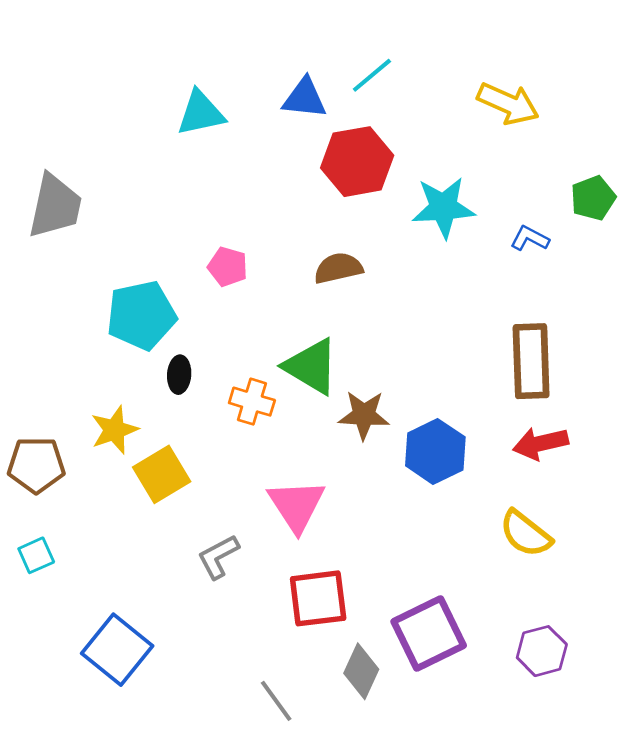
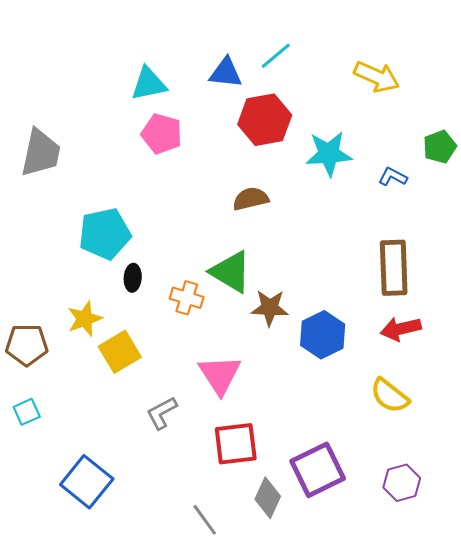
pink pentagon: (228, 267) -> (162, 134), moved, size x1.4

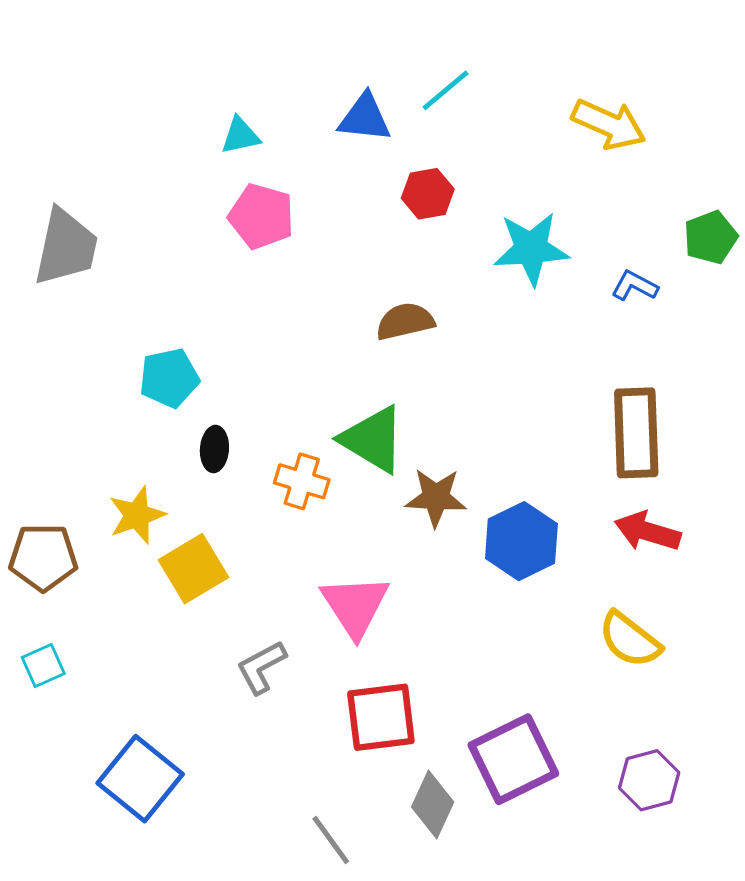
cyan triangle: (149, 84) -> (240, 136), size x0.7
red hexagon: (265, 120) -> (428, 194), size x0.6
cyan pentagon: (105, 234) -> (169, 378), size x0.7
red arrow: (401, 329) -> (648, 531), turned 30

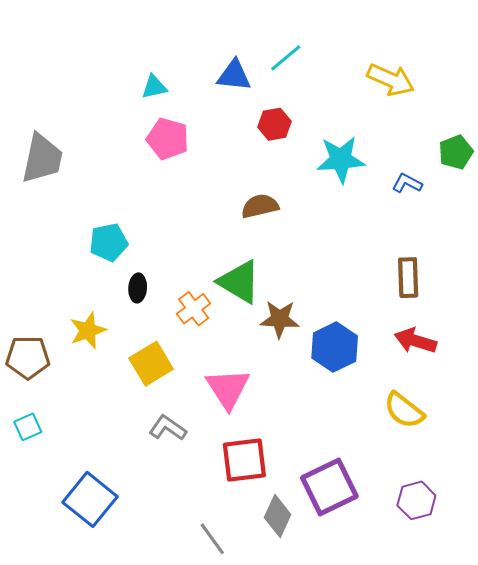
brown rectangle: (636, 433) -> (408, 278), size x0.7
orange cross: (302, 481) -> (194, 309), turned 36
yellow square: (193, 569) -> (151, 364), moved
gray L-shape: (261, 667) -> (168, 428), turned 63

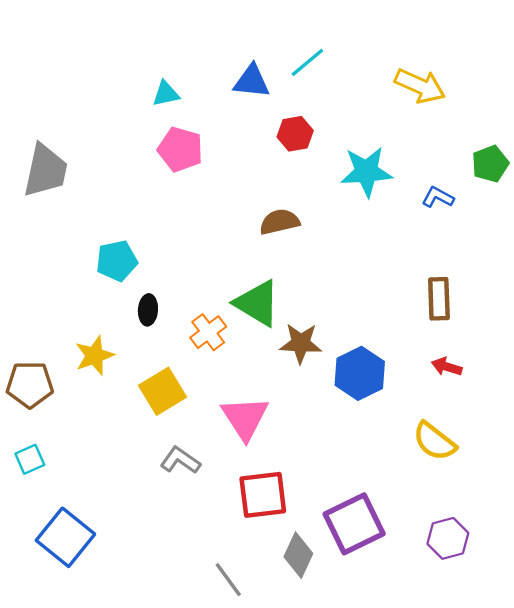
red arrow: (415, 341) -> (447, 367), size x0.7
blue square: (90, 499) -> (65, 537), moved

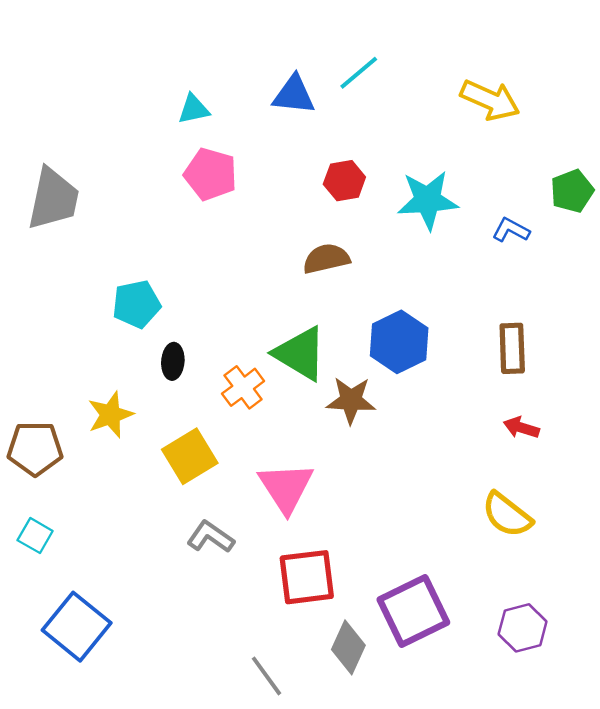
red hexagon: (295, 134) -> (344, 181), moved
blue hexagon: (360, 373) -> (399, 342), moved
cyan square: (30, 459) -> (35, 536), turned -36

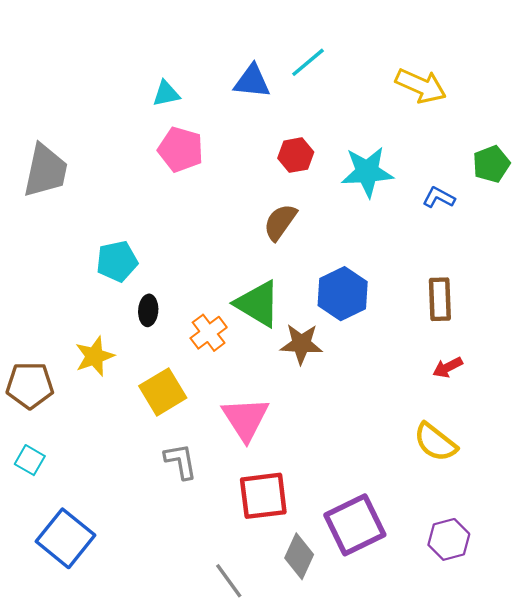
brown semicircle: (326, 259) -> (280, 222), turned -42
red arrow: (521, 428) -> (448, 367), turned -44
gray L-shape: (211, 537) -> (181, 461), turned 45

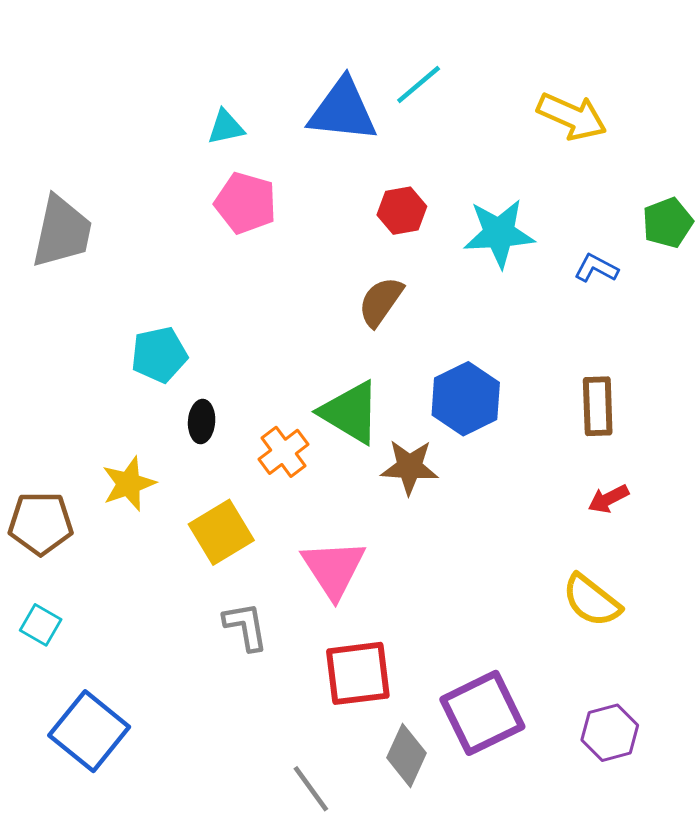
blue triangle: (252, 81) -> (343, 110), size x1.4

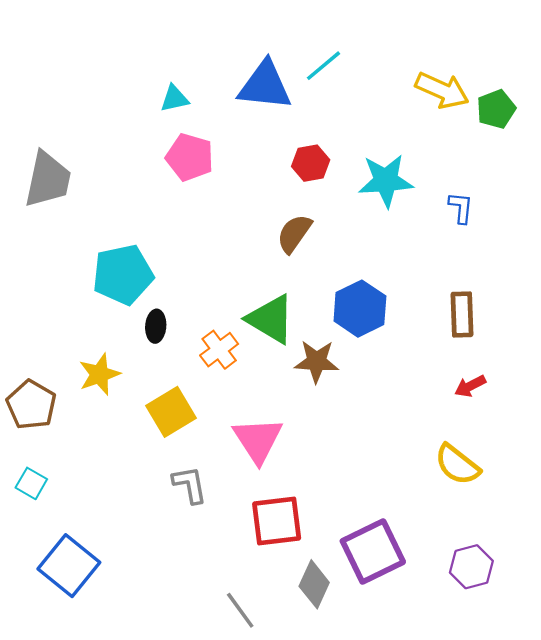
green pentagon: (668, 223) -> (496, 109), moved
blue L-shape: (596, 268) -> (461, 208), turned 68
cyan pentagon: (159, 355) -> (123, 275), size x1.4
brown pentagon: (41, 523) -> (31, 405), turned 30

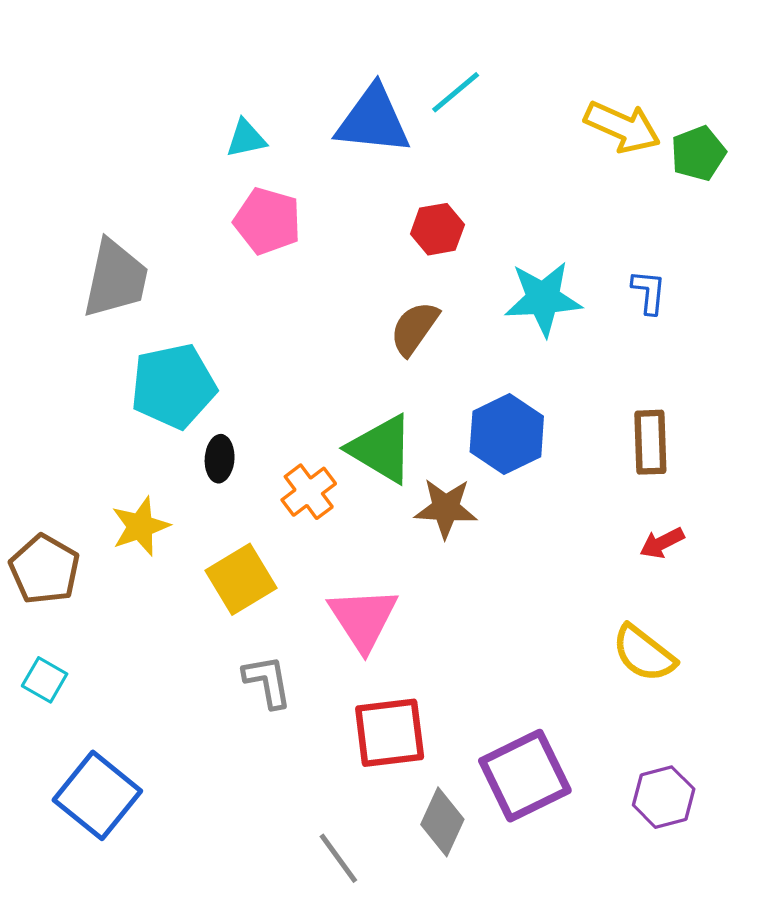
gray trapezoid: (48, 179) -> (116, 279), moved
cyan star: (386, 181) -> (543, 299), moved

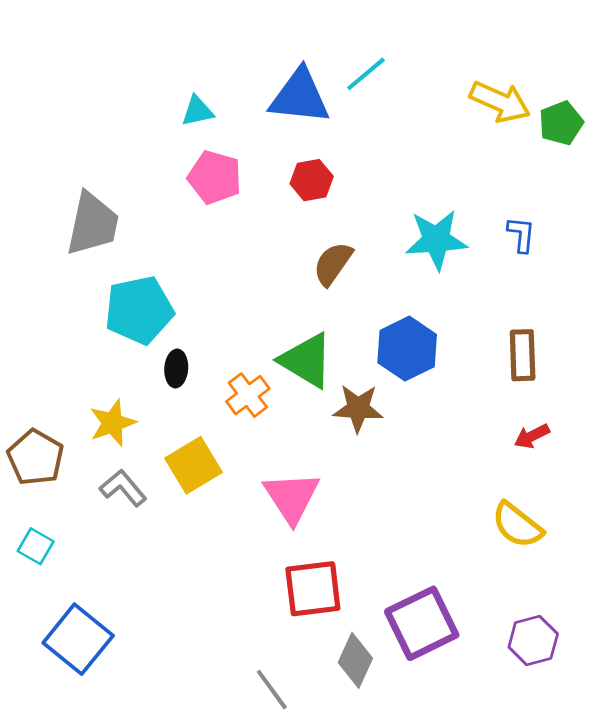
red hexagon: (437, 229) -> (312, 180), moved
gray L-shape: (267, 682) -> (123, 488), moved, turned -30

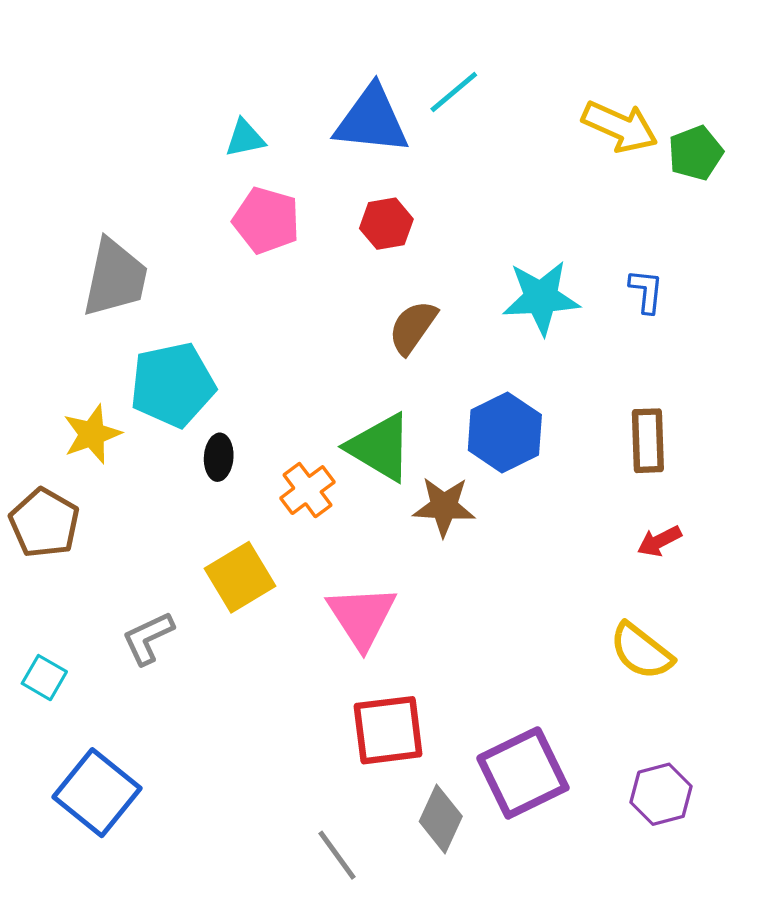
yellow star: (113, 423) -> (92, 434), moved
brown pentagon: (36, 457) -> (44, 523), moved
gray L-shape: (123, 488) -> (148, 638), moved, turned -75

